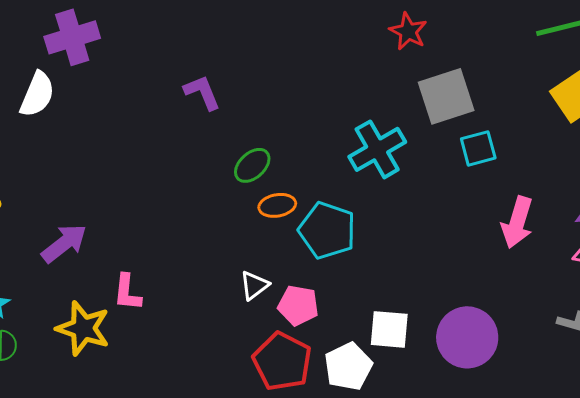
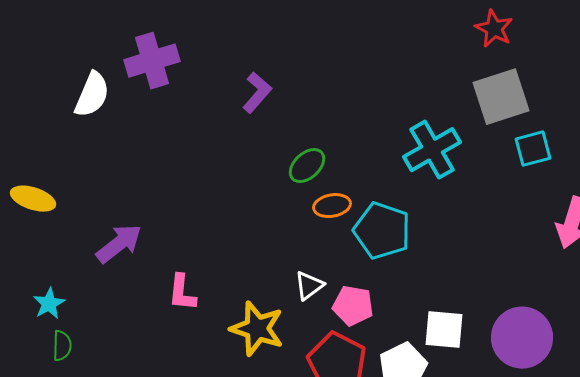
red star: (408, 31) -> (494, 29), moved
purple cross: (72, 37) -> (152, 61), moved
purple L-shape: (202, 92) -> (257, 93), turned 63
yellow star: (83, 328) -> (257, 329), moved

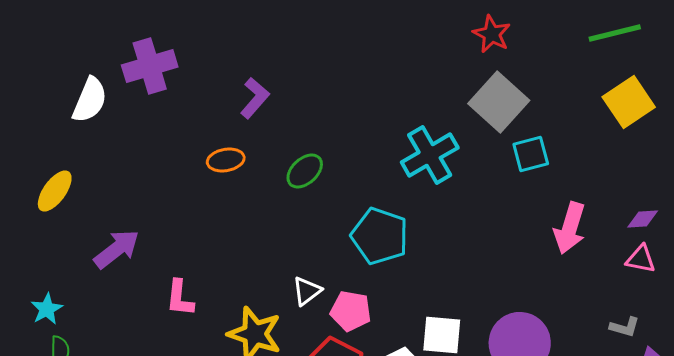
gray square: (501, 97) -> (499, 102), turned -30
yellow ellipse: (33, 199) -> (55, 191), moved, turned -72
orange ellipse: (332, 206) -> (226, 160), moved

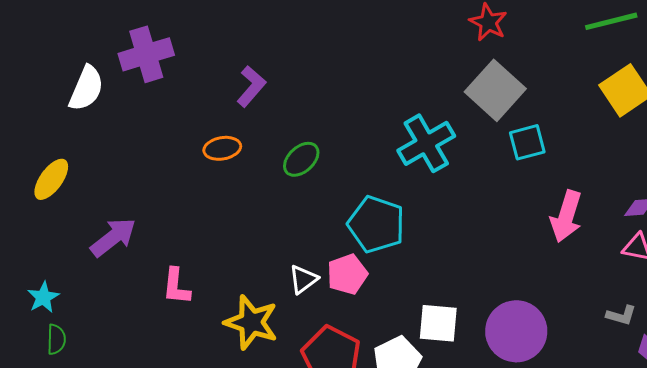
pink pentagon: (351, 311) -> (347, 274), moved, turned -30

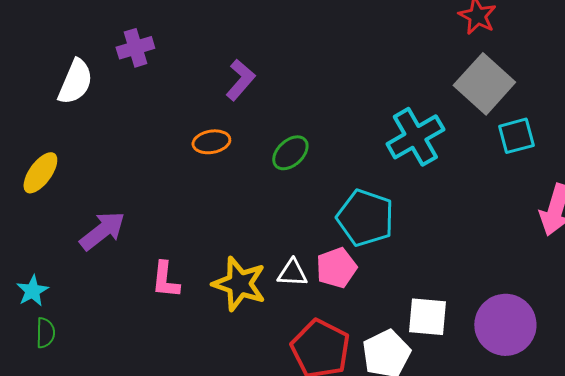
purple cross: (146, 54) -> (135, 48), size x0.7
white triangle: (303, 279) -> (292, 273), turned 40
yellow star: (251, 322) -> (239, 284), moved

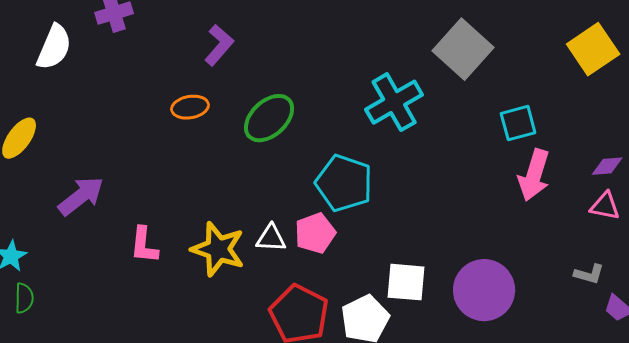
cyan square: (516, 136) -> (518, 123), moved
green ellipse: (290, 153) -> (269, 118), size x1.4

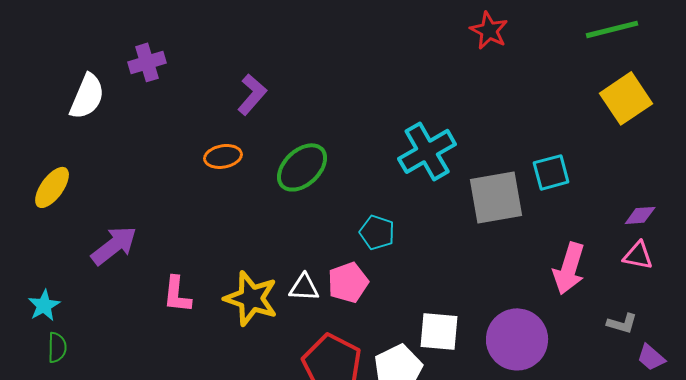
gray square: (463, 49) -> (496, 197), moved, turned 38
pink arrow: (534, 175) -> (569, 268), moved
cyan pentagon: (344, 183) -> (377, 232), size x0.6

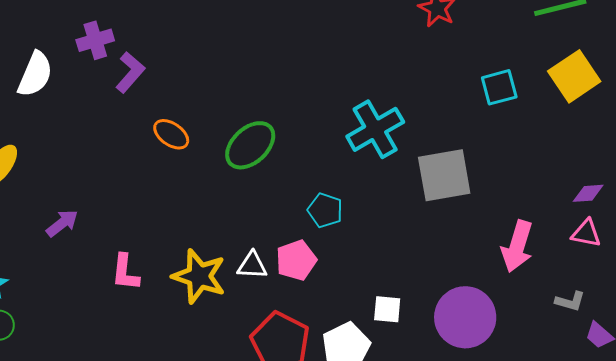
purple L-shape: (252, 94) -> (130, 72), moved
orange ellipse: (223, 156) -> (171, 134), turned 45
cyan square: (551, 172) -> (499, 87), moved
purple arrow: (114, 245) -> (62, 223), size x0.7
white square: (439, 331) -> (387, 309), size x0.7

